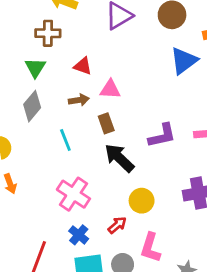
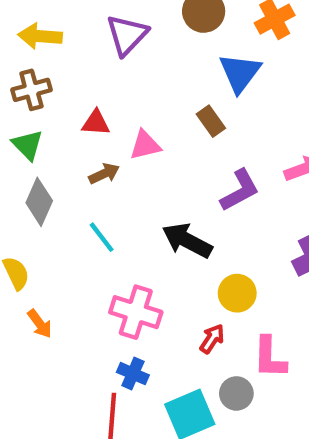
brown rectangle: (106, 123) -> (211, 121), moved
blue cross: (79, 235) -> (133, 374), moved

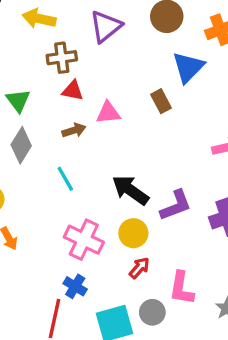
brown cross: (31, 90) -> (62, 58), moved
purple L-shape: (240, 190) -> (176, 205), moved
yellow circle: (237, 293) -> (133, 233), moved

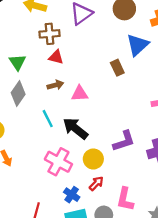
pink triangle: (108, 113) -> (80, 94), moved
black arrow: (130, 190) -> (75, 128), moved
blue cross: (75, 286) -> (72, 195), moved

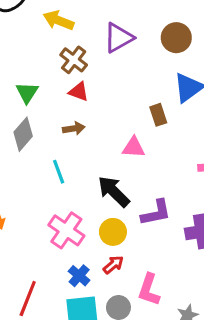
brown cross: (49, 34) -> (74, 60), turned 36
pink triangle: (80, 94) -> (134, 147), moved
black arrow: (75, 128) -> (114, 191), moved

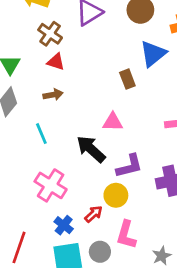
pink triangle: (134, 147) -> (113, 122), moved
yellow circle: (113, 232) -> (116, 195), moved

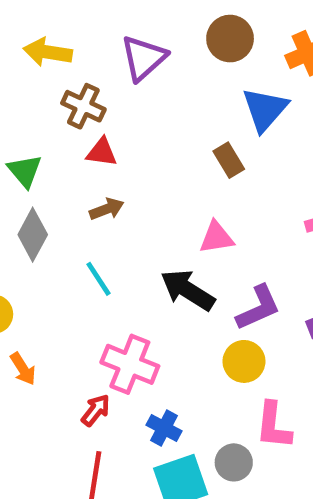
red arrow: (94, 214) -> (96, 410), moved

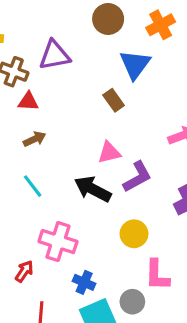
purple triangle: (144, 58) -> (55, 55), moved, turned 36
purple L-shape: (258, 308) -> (137, 177), moved
red arrow: (96, 410) -> (24, 271), moved

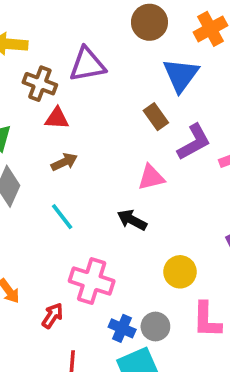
purple L-shape: (137, 177) -> (194, 142), moved
black arrow: (93, 189) -> (132, 220), size x0.7
gray circle: (132, 302) -> (155, 327), moved

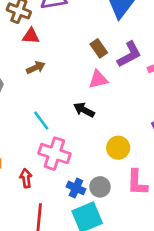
brown rectangle: (156, 117) -> (99, 48), moved
cyan line: (62, 217) -> (41, 121), moved
red arrow: (52, 316) -> (26, 178), turned -42

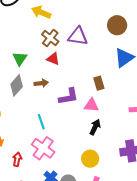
purple L-shape: (129, 54) -> (68, 97), moved
brown arrow: (36, 68) -> (41, 83), moved
black arrow: (84, 110) -> (95, 127), moved, turned 70

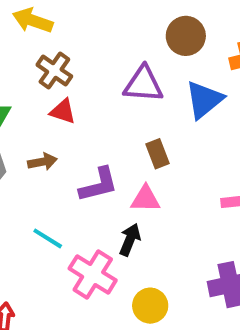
purple triangle: (78, 36) -> (143, 84), moved
cyan line: (41, 122) -> (48, 238), turned -35
black arrow: (95, 127) -> (130, 240), moved
pink cross: (43, 148) -> (93, 274), moved

